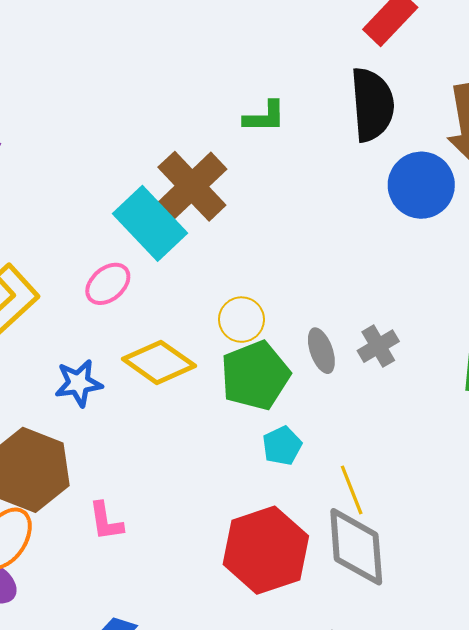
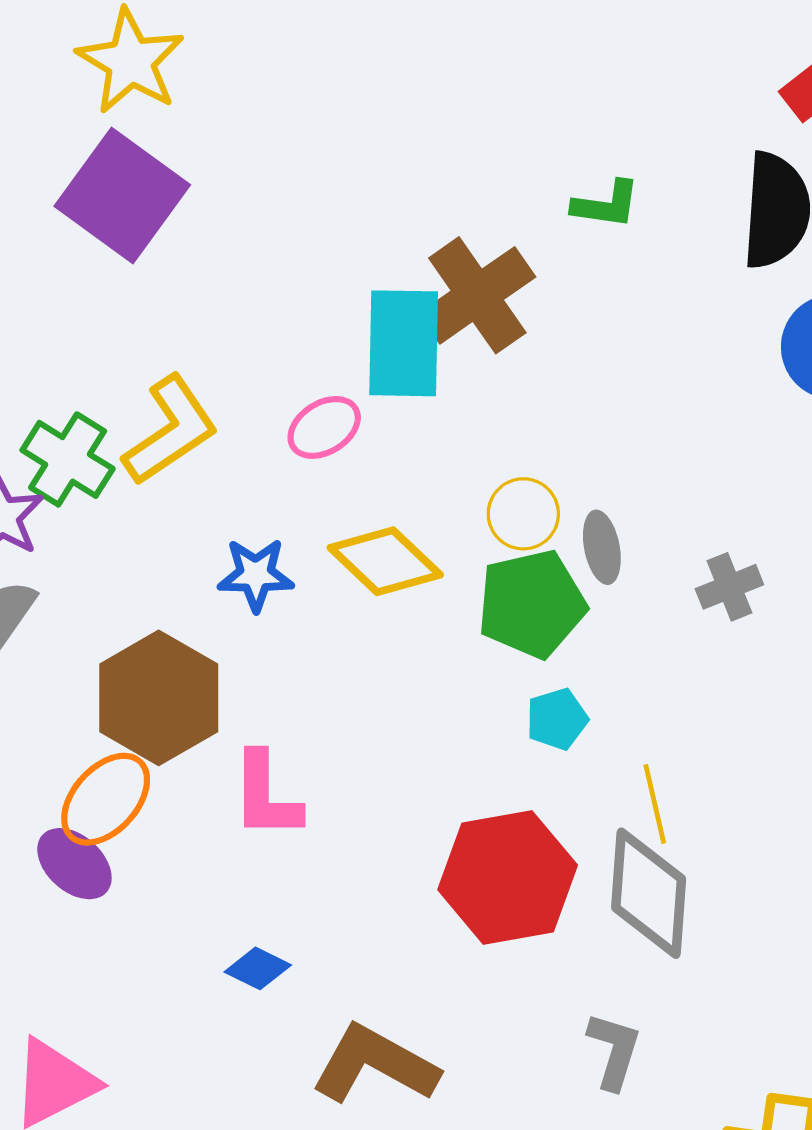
cyan rectangle: (150, 223) -> (404, 343), turned 36
gray ellipse: (321, 351) -> (602, 547), moved
pink L-shape: (106, 521) -> (266, 796), size x1.4

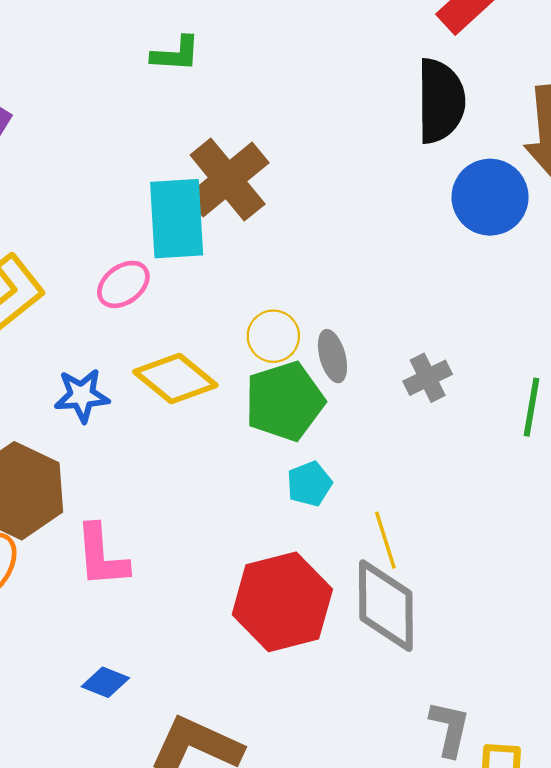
green L-shape: (606, 204) -> (176, 54), moved
gray L-shape: (614, 1051) -> (450, 729), moved

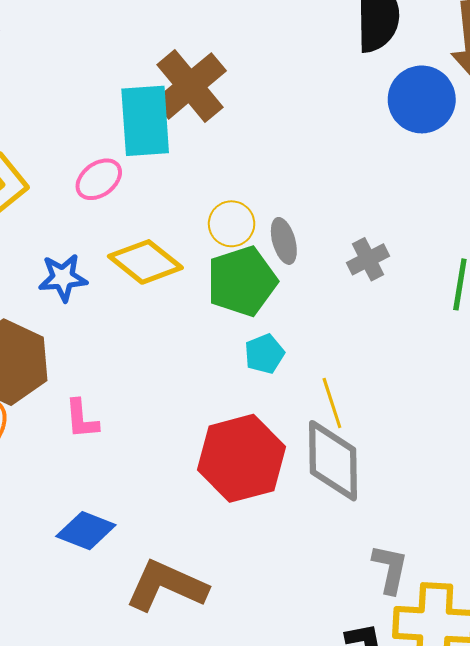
pink L-shape: (102, 556) -> (82, 419), size x0.7
blue diamond: (105, 682) -> (86, 531), size x1.4

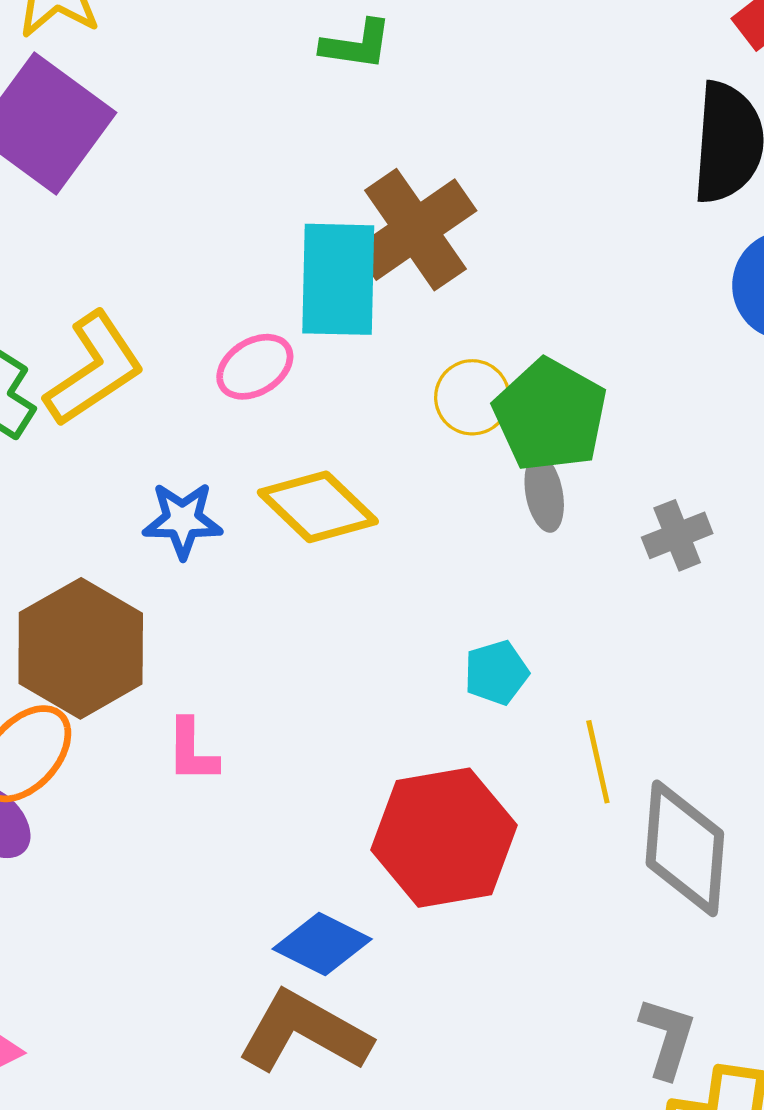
yellow circle: (232, 224) -> (472, 397), moved
green pentagon: (242, 281) -> (550, 415), moved, turned -30
gray diamond: (333, 461) -> (685, 848), moved
blue diamond: (86, 531) -> (322, 944), moved

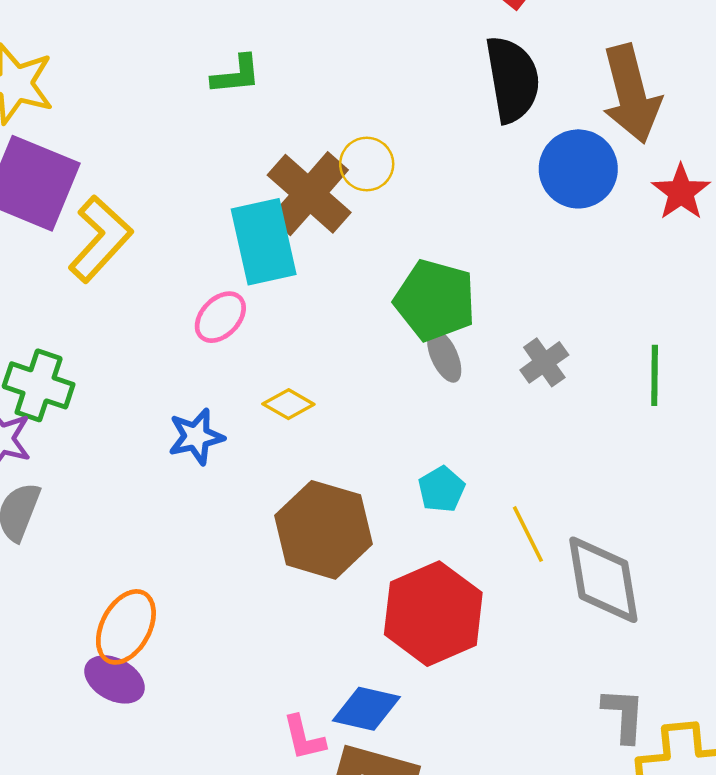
yellow L-shape: (94, 369) -> (100, 239), moved
yellow circle: (472, 397) -> (367, 164), moved
yellow diamond: (318, 507) -> (288, 404), size x0.6
brown hexagon: (81, 648) -> (323, 530), moved
pink L-shape: (192, 751) -> (304, 738), moved

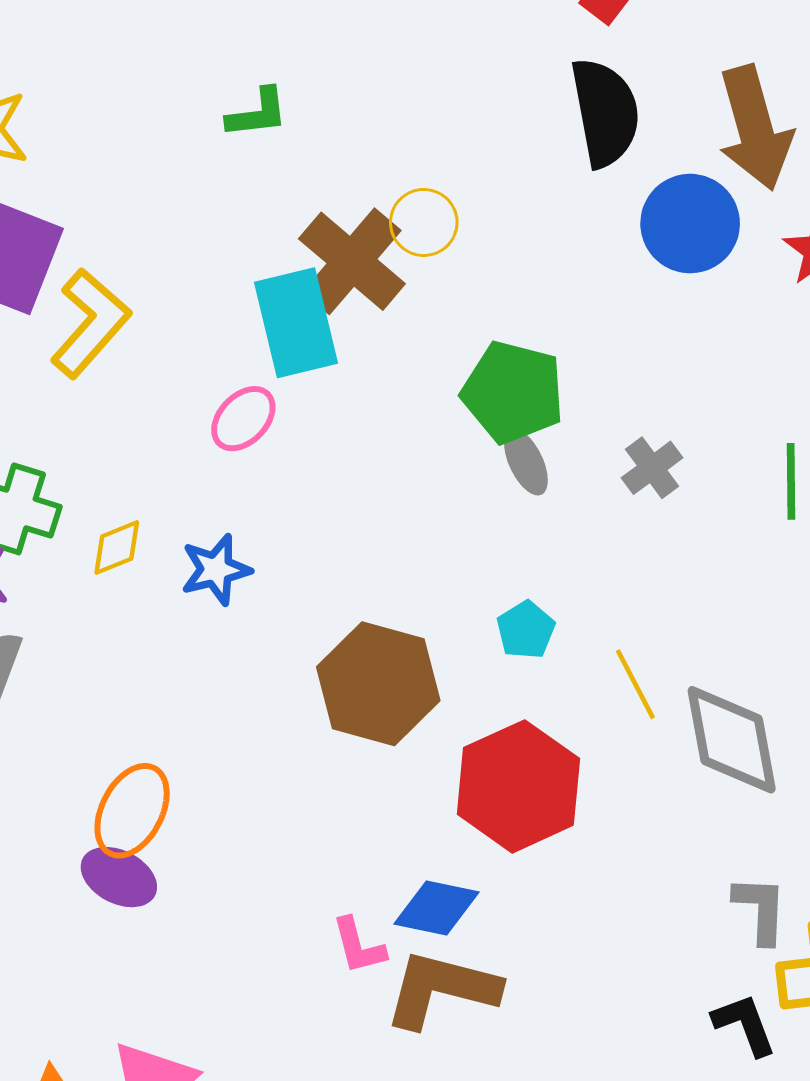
yellow diamond: (288, 404) -> (117, 548), moved, turned -51

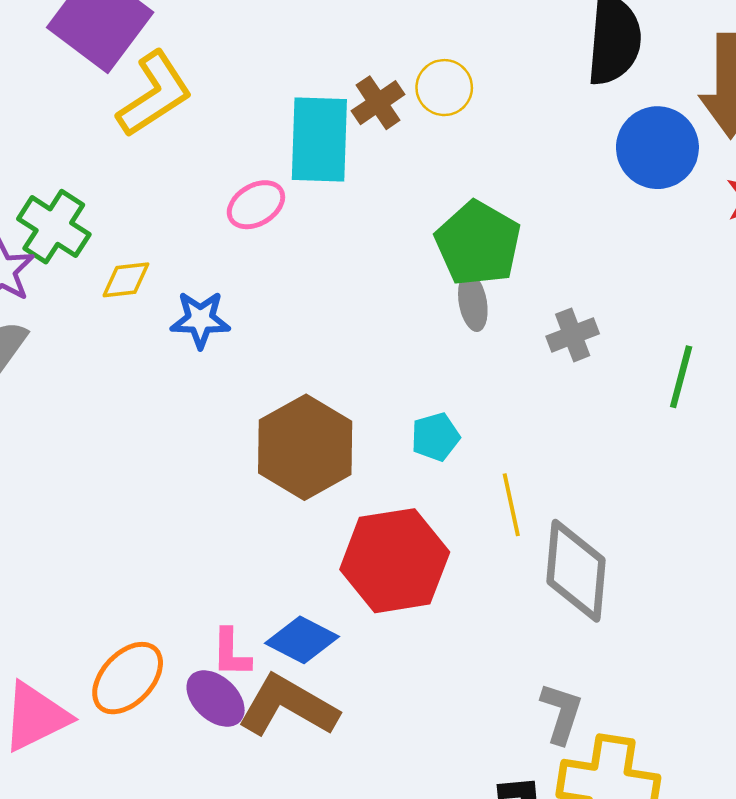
brown cross: (352, 261) -> (378, 103), size x0.6
orange ellipse: (132, 811) -> (128, 678), moved
purple ellipse: (119, 877) -> (216, 699), moved

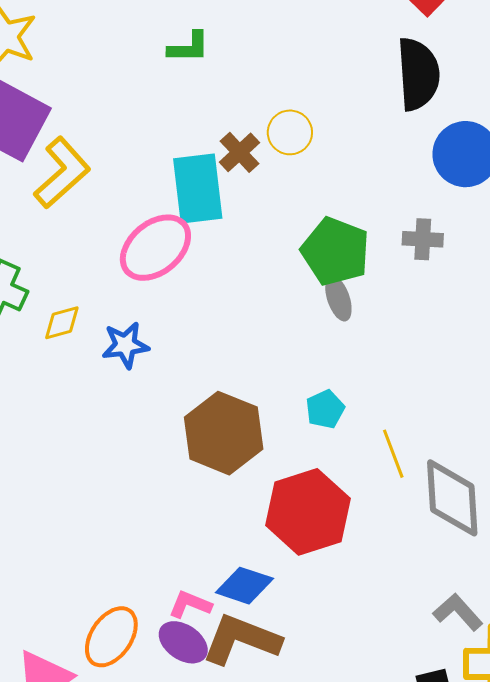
pink ellipse: (256, 205) -> (155, 248), size x1.6
gray cross: (573, 335) -> (423, 239), moved, turned 33
pink L-shape: (231, 653) -> (190, 604), turned 120
gray L-shape: (561, 713) -> (458, 612), turned -51

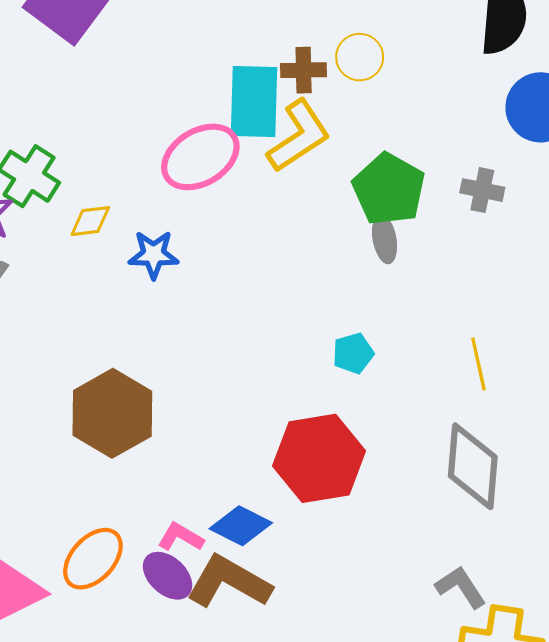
brown cross: (239, 152) -> (304, 70), turned 33
yellow L-shape: (62, 173) -> (299, 136), moved
brown hexagon: (224, 433) -> (112, 413), moved
yellow line: (393, 454) -> (478, 364), moved

